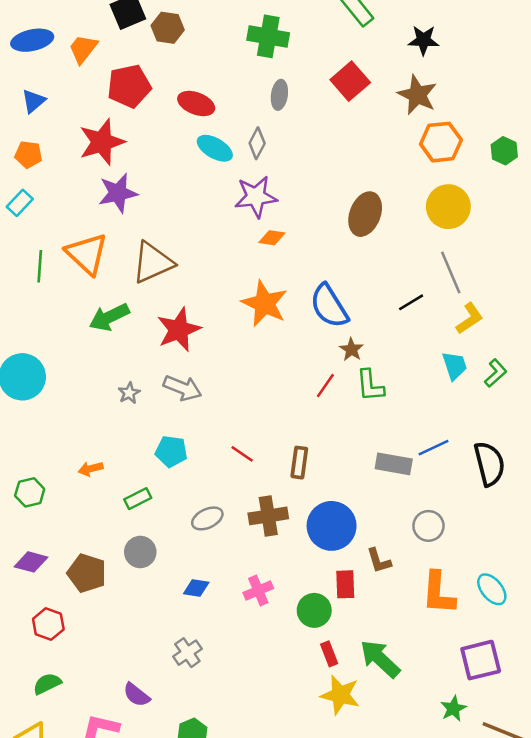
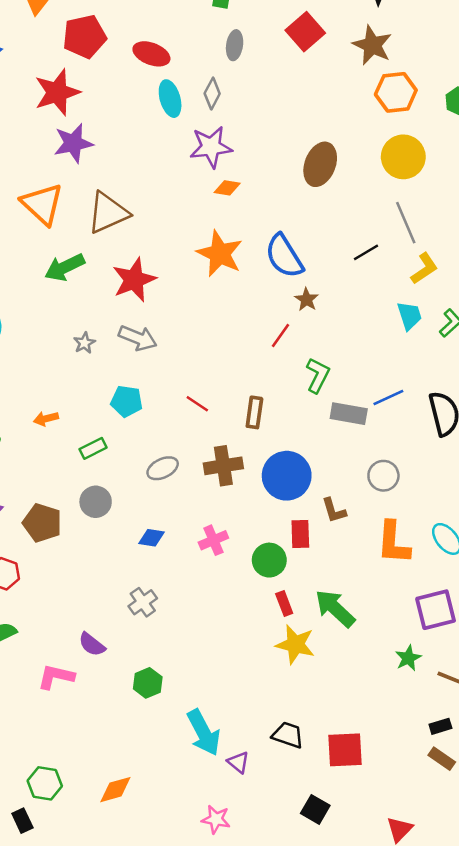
cyan ellipse: (215, 148) -> (170, 99), turned 44
green L-shape: (370, 386) -> (318, 375), moved, turned -148

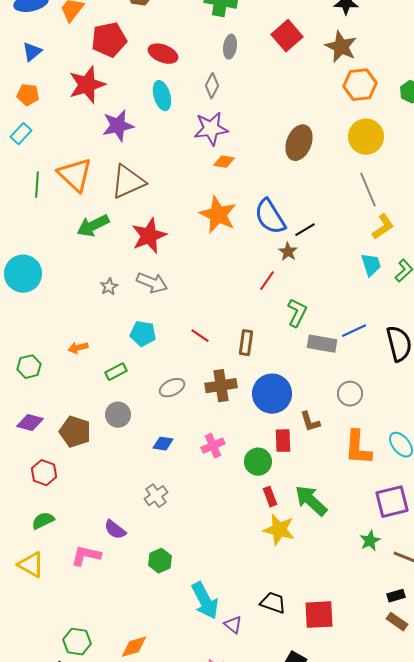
cyan ellipse: (170, 99) -> (162, 96), moved
purple star: (73, 143) -> (118, 126), moved
black line: (366, 252) -> (305, 230), moved

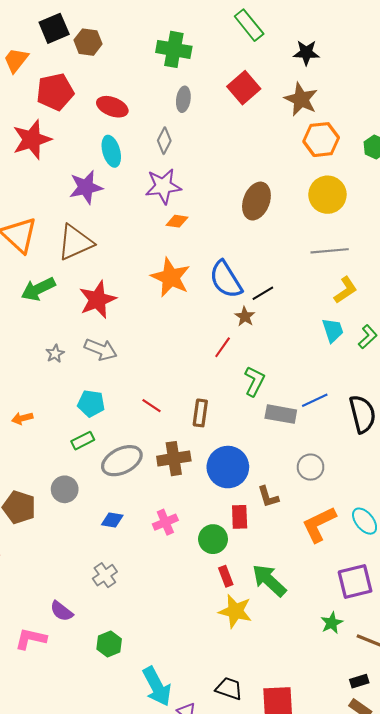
purple star: (118, 126) -> (86, 187), moved
gray line: (368, 190) -> (330, 251), turned -72
green rectangle: (116, 372) -> (83, 441), moved
gray ellipse: (172, 388) -> (122, 461), size x1.5
orange L-shape: (358, 448) -> (319, 524), turned 60

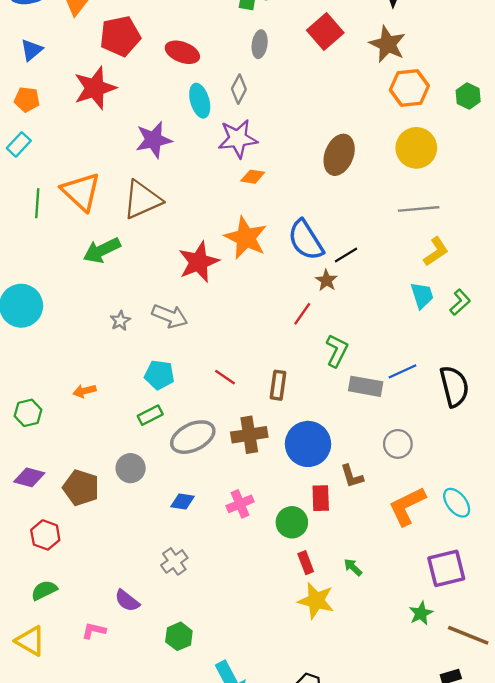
cyan ellipse: (111, 151) -> (200, 101), moved
red star: (98, 300) -> (199, 262), moved
green arrow: (269, 580) -> (353, 567), size x0.5
pink L-shape: (31, 639) -> (94, 631), size x0.7

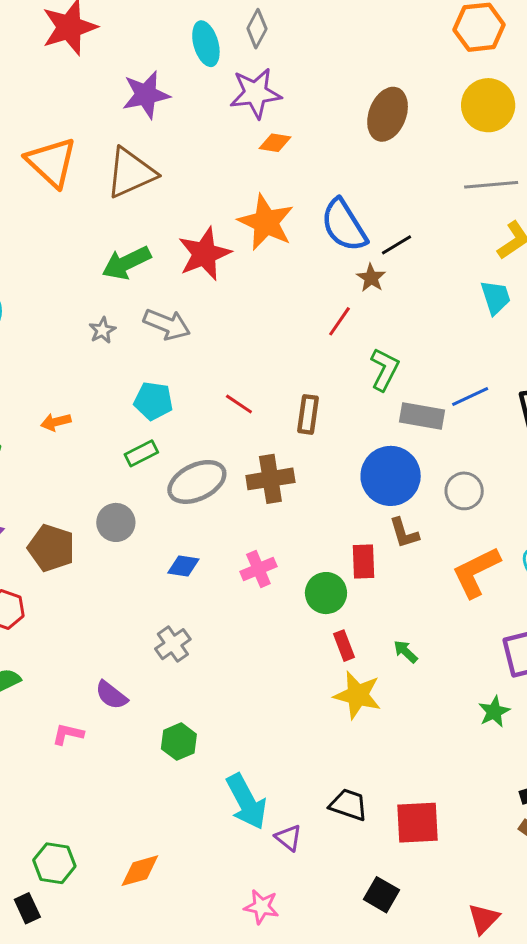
green arrow: (102, 250) -> (126, 263), moved
blue circle: (308, 444) -> (391, 476), moved

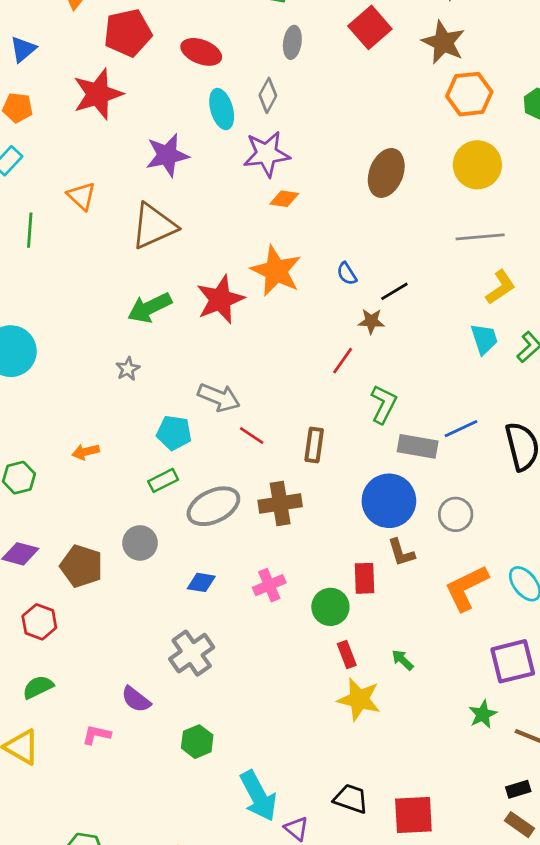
orange triangle: (51, 162) -> (82, 196), moved, size x0.6
blue semicircle: (344, 225) -> (347, 274), size x0.5
brown star: (371, 278) -> (371, 321), turned -30
gray arrow: (167, 324) -> (219, 397), moved
gray cross: (173, 644) -> (192, 653), size x1.4

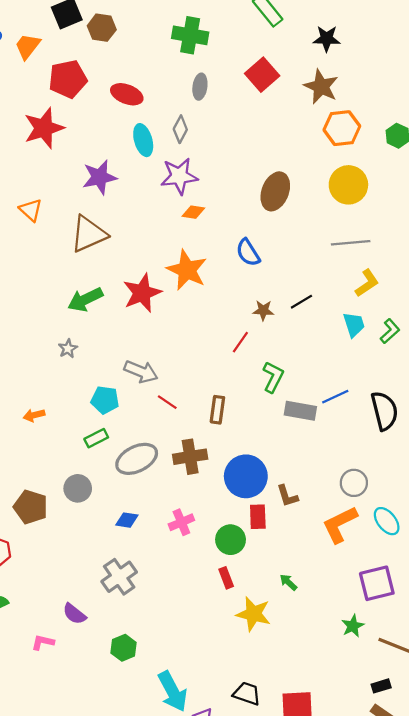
blue semicircle: (347, 274) -> (248, 253), moved, size x1.5
black line: (394, 291) -> (301, 302), moved
blue circle: (389, 501) -> (246, 476), moved
gray circle: (456, 514) -> (354, 483), moved
red rectangle: (347, 654) -> (226, 578), moved

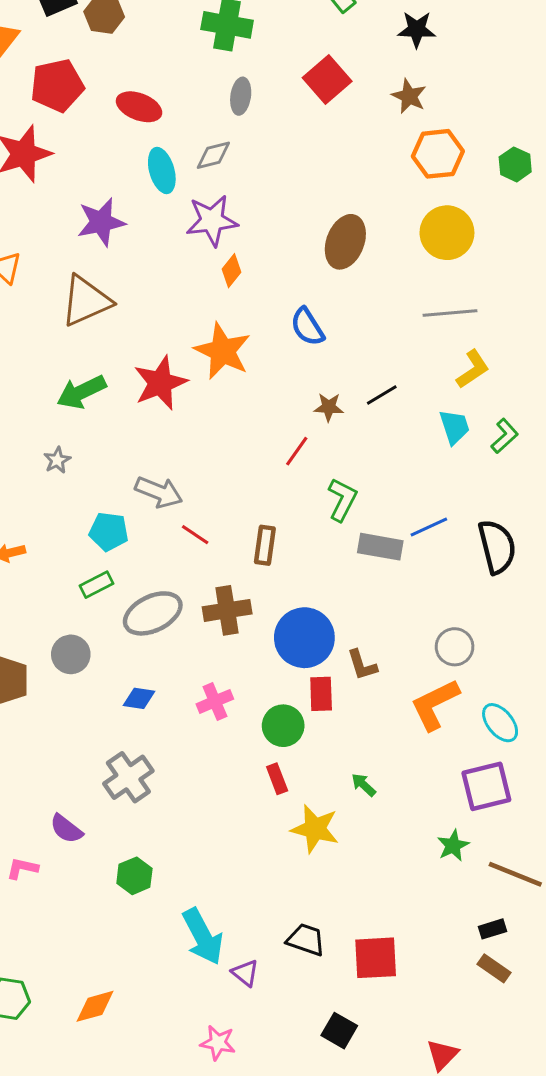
brown star: (321, 87) -> (409, 96), size x0.7
gray diamond: (180, 129) -> (213, 155), turned 48
orange diamond: (193, 212) -> (232, 271), turned -60
cyan ellipse: (387, 521) -> (500, 723), moved

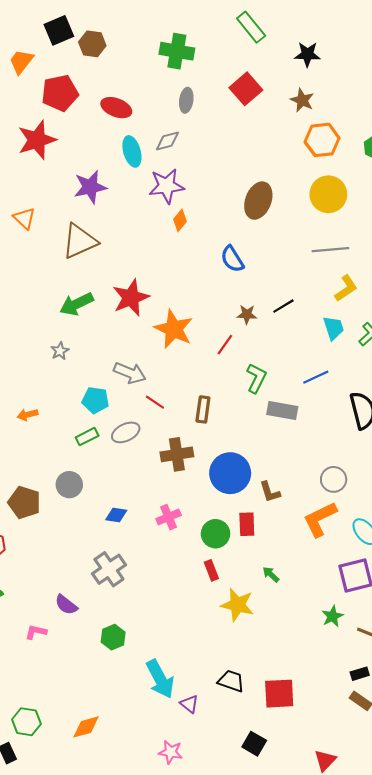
orange star: (222, 351) -> (174, 329), moved
blue line: (429, 527) -> (316, 377), moved
gray ellipse: (153, 613) -> (126, 432), moved, size x0.7
red rectangle: (321, 694) -> (247, 524), moved

